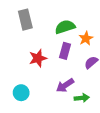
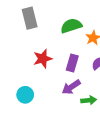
purple rectangle: (65, 51) -> (72, 63), moved

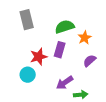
purple rectangle: (72, 63) -> (60, 50), moved
cyan circle: (25, 95) -> (28, 75), moved

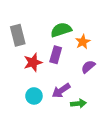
gray rectangle: (27, 20) -> (18, 35), moved
cyan circle: (28, 75) -> (34, 96), moved

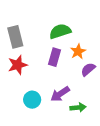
orange star: (83, 42) -> (78, 51), moved
red star: (33, 62) -> (18, 65), moved

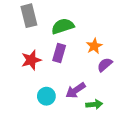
green semicircle: (60, 31) -> (63, 26), moved
gray rectangle: (15, 37) -> (29, 16), moved
purple rectangle: (55, 57) -> (59, 53), moved

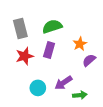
gray rectangle: (29, 16) -> (20, 28), moved

